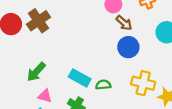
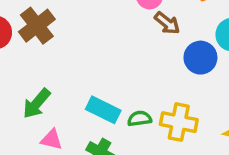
blue circle: (128, 47) -> (200, 58), moved
yellow cross: (143, 83) -> (179, 122), moved

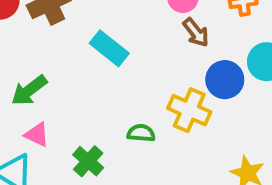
cyan rectangle: (103, 110) -> (109, 48), moved
yellow cross: (179, 122) -> (189, 110), moved

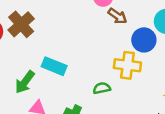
cyan rectangle: (109, 48) -> (54, 66), moved

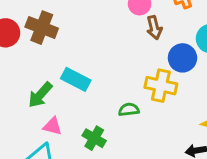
brown arrow: (117, 16) -> (154, 28), turned 36
brown cross: (21, 24) -> (42, 28), turned -32

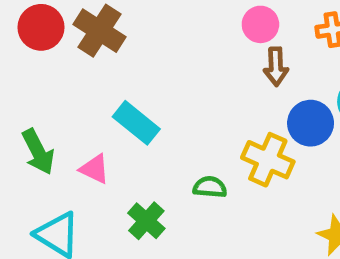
green arrow: (40, 95) -> (38, 152), moved, turned -80
pink triangle: (52, 126) -> (95, 169), moved

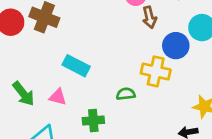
green cross: (146, 221) -> (93, 121), turned -35

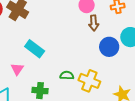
yellow cross: (156, 71) -> (89, 81), moved
pink triangle: (58, 97) -> (17, 69), turned 40

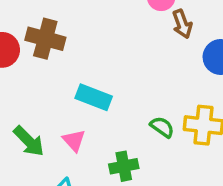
green semicircle: (67, 75) -> (162, 127), turned 48

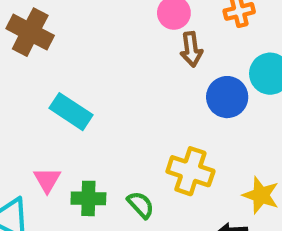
green semicircle: (162, 127) -> (141, 205), moved
pink triangle: (74, 140) -> (47, 180), moved

